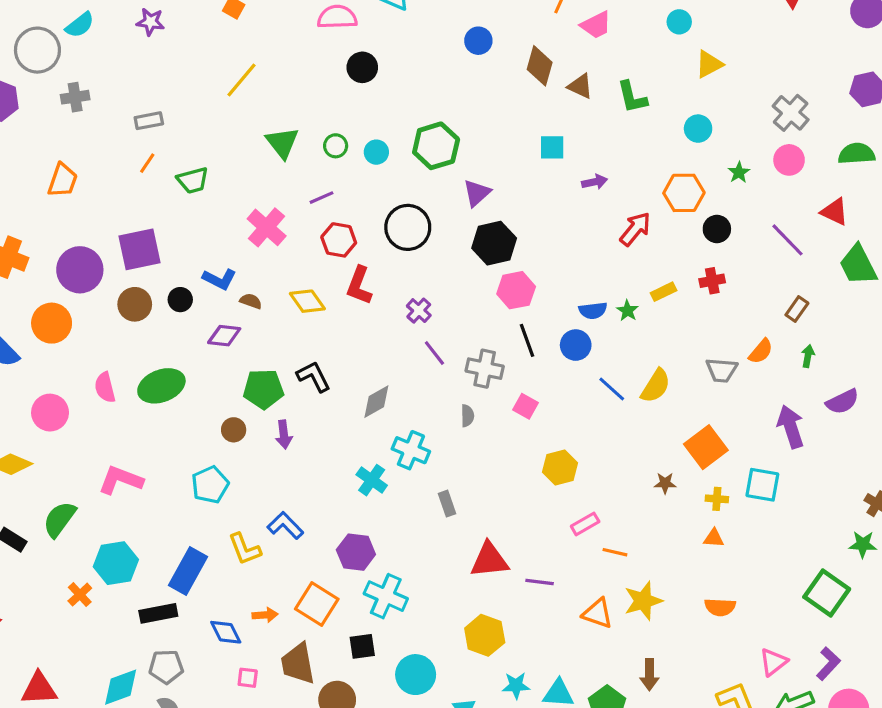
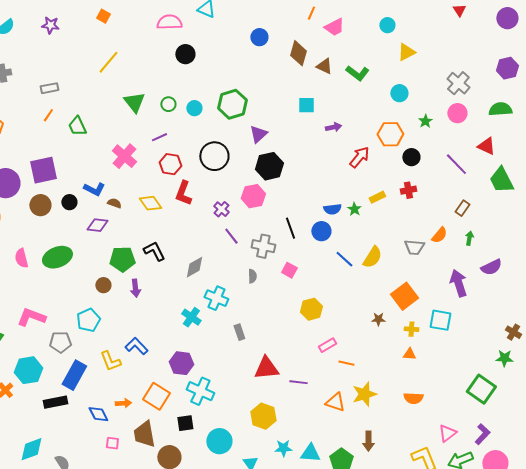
green L-shape: (632, 97) -> (357, 73), turned -40
green trapezoid: (193, 180) -> (77, 126), turned 80
pink hexagon: (516, 290) -> (253, 196), moved
gray pentagon: (166, 667) -> (60, 342), moved

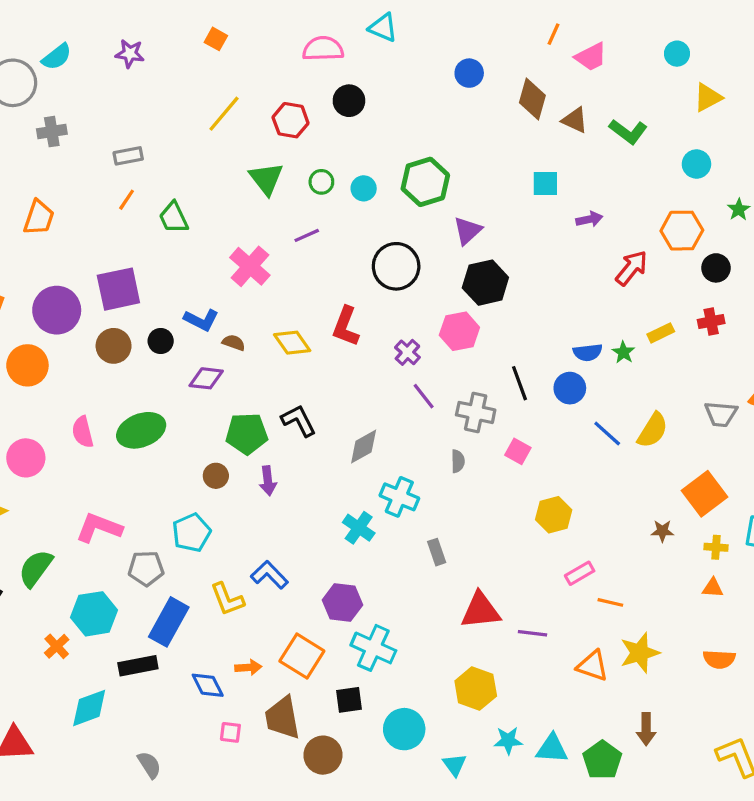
red hexagon: (170, 164) -> (291, 120), moved
cyan diamond: (31, 449) -> (89, 708), moved

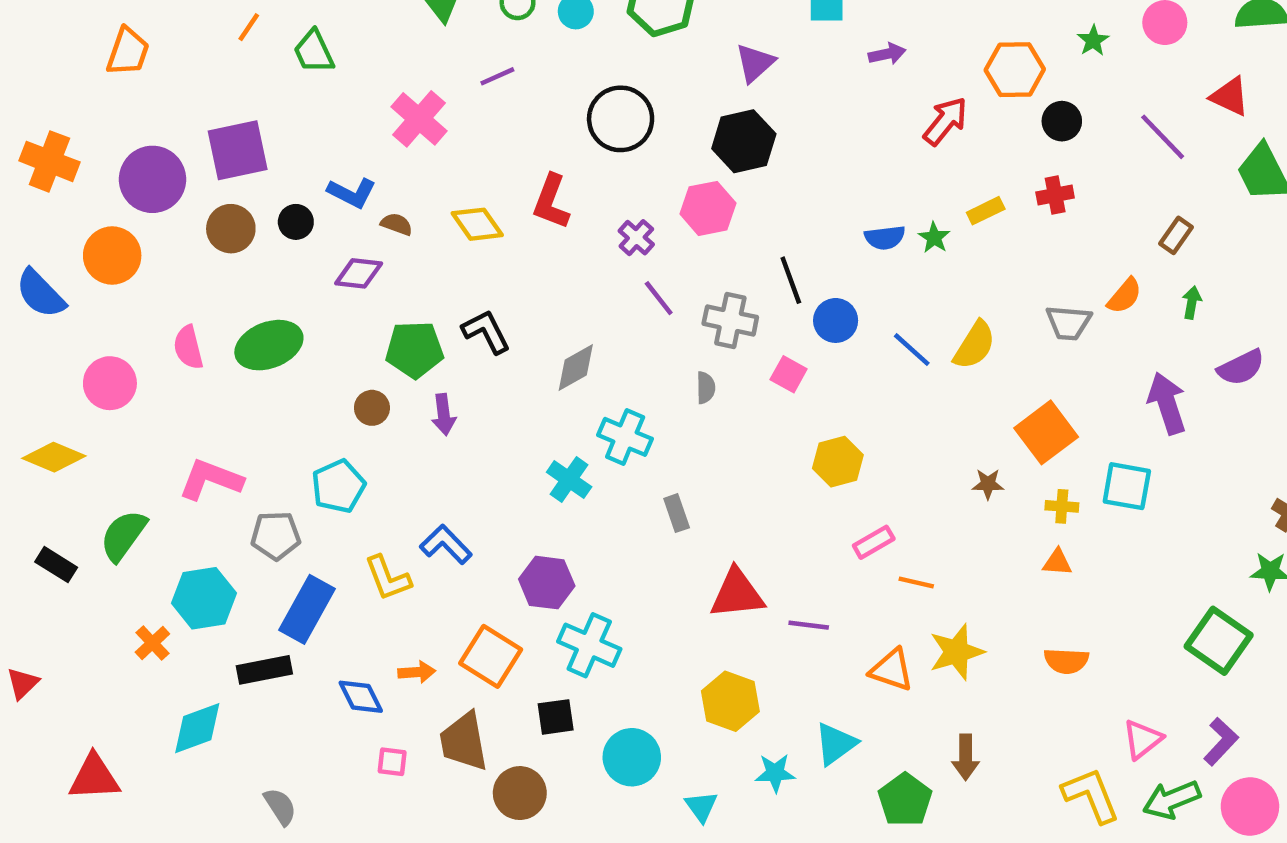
purple triangle: (468, 231) -> (755, 63), moved
blue circle: (570, 388) -> (836, 320), moved
cyan triangle: (552, 749) -> (836, 744), moved, turned -40

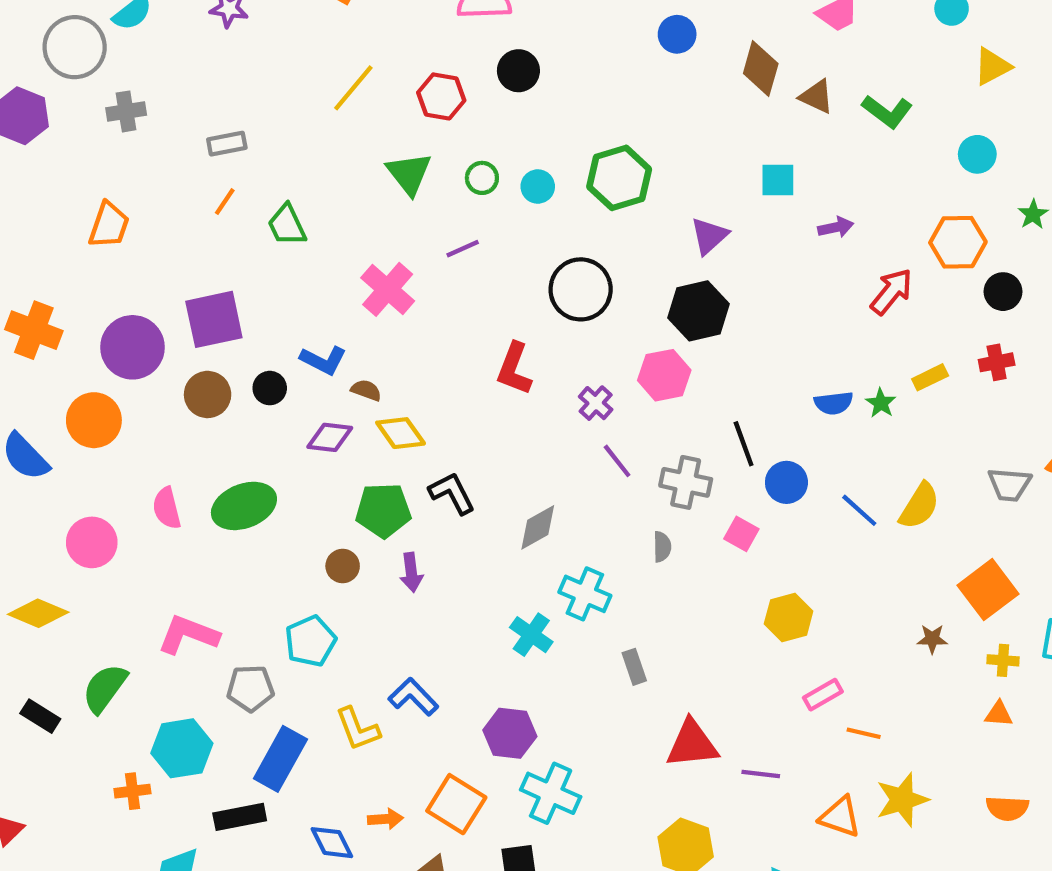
yellow diamond: (477, 224) -> (401, 433), moved
orange cross: (152, 643) -> (132, 791), turned 36

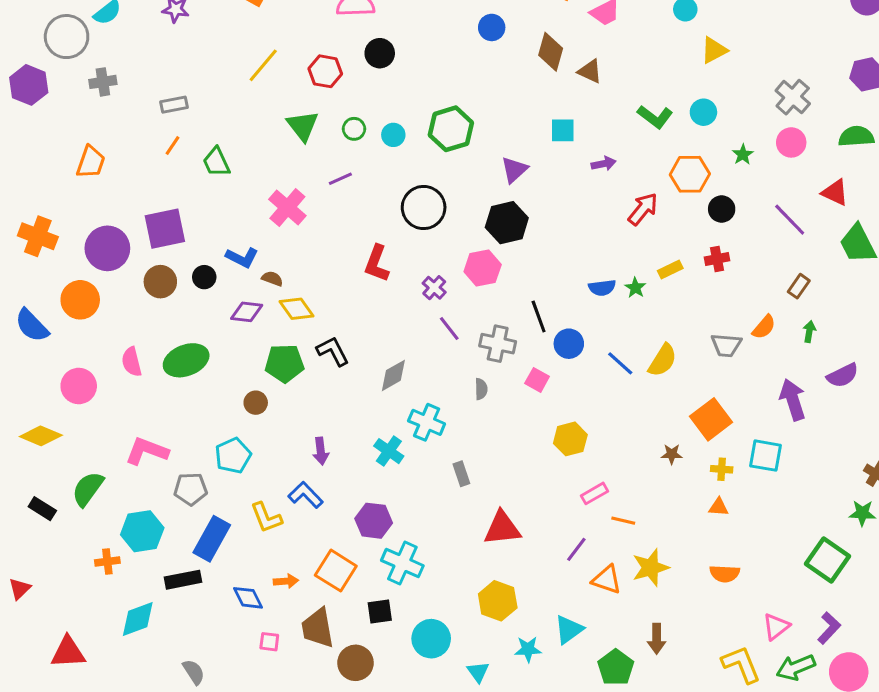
green L-shape: (887, 111) -> (655, 117), moved
purple arrow: (411, 572) -> (321, 451), moved
purple line: (761, 774) -> (576, 549), moved, turned -60

